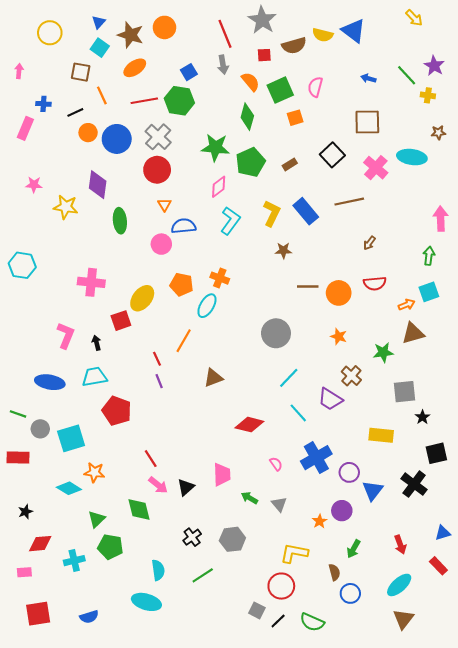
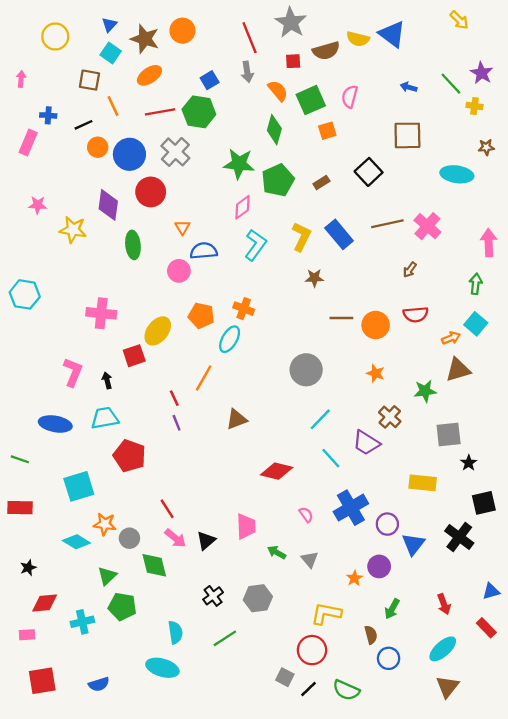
pink cross: (376, 168) -> (427, 226), moved
red circle: (157, 170) -> (151, 192), moved
cyan square: (429, 292) -> (476, 324), turned -30
gray circle: (40, 429) -> (129, 538), moved

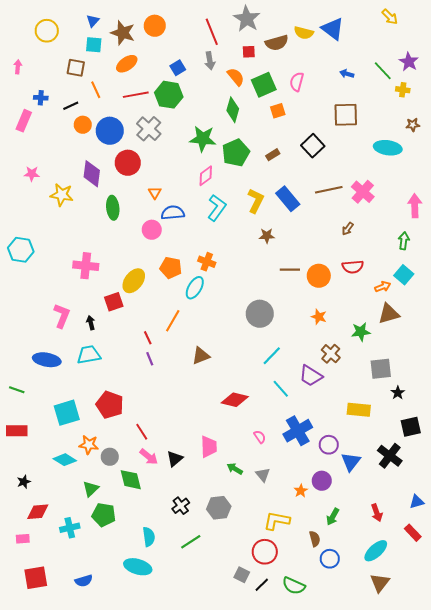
cyan square: (111, 53) -> (94, 45), turned -30
red pentagon: (129, 456) -> (110, 405), moved

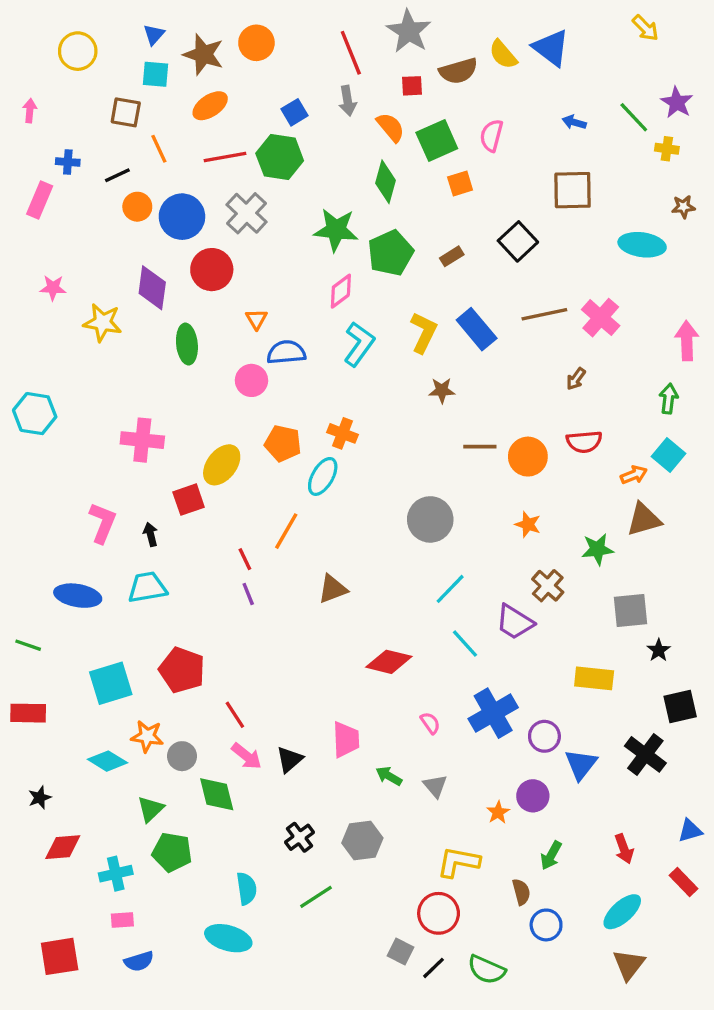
yellow semicircle: (304, 33) -> (503, 54), turned 36
pink rectangle: (23, 539) -> (122, 920), moved

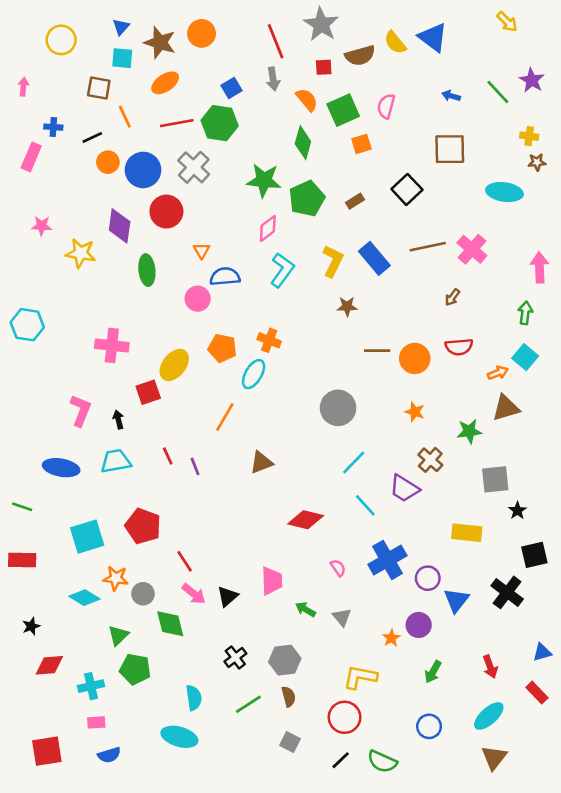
yellow cross: (667, 149) -> (529, 136), moved
red line: (245, 559) -> (168, 456), moved
brown semicircle: (521, 892) -> (289, 696), moved
gray square: (400, 951) -> (290, 742), moved

